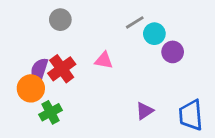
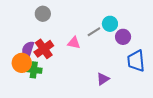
gray line: (135, 22) -> (94, 32), moved
green cross: (50, 112) -> (34, 70), moved, turned 35
blue trapezoid: (191, 115) -> (136, 61), moved

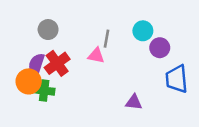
gray circle: (43, 14) -> (48, 30), moved
gray line: (94, 32) -> (107, 39), moved, turned -48
purple triangle: (103, 79) -> (134, 102), turned 40

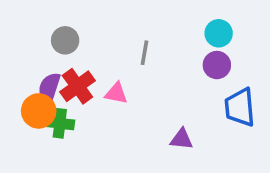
cyan circle: (143, 31) -> (219, 33), moved
pink triangle: (96, 55) -> (116, 93), moved

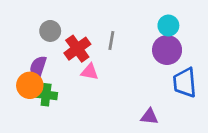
purple circle: (217, 65) -> (167, 50), size x1.4
red cross: (77, 86) -> (77, 49), moved
purple triangle: (182, 139) -> (149, 117), moved

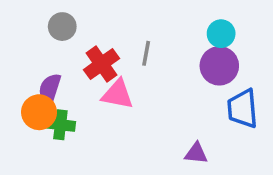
gray circle: (50, 31) -> (62, 27), moved
pink triangle: (90, 72) -> (118, 94), size x1.4

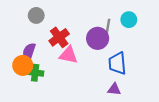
gray line: (146, 53) -> (108, 26), moved
purple circle: (219, 66) -> (98, 38), moved
blue trapezoid: (243, 109) -> (117, 63), moved

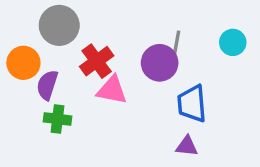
gray circle: (36, 15) -> (59, 25), size x1.5
cyan circle: (129, 20) -> (233, 42), moved
orange circle: (23, 65) -> (23, 63), moved

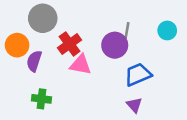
blue trapezoid: (192, 104) -> (138, 74), turned 72
green cross: (57, 119) -> (41, 99), moved
purple triangle: (187, 146) -> (134, 105), turned 42

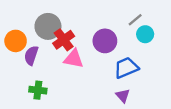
gray circle: (43, 18) -> (48, 26), moved
gray line: (127, 31) -> (135, 20), moved, turned 40
cyan circle: (167, 31) -> (145, 34), moved

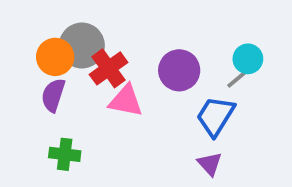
gray line: (135, 20) -> (238, 78), moved
orange circle: (16, 41) -> (55, 57), moved
blue trapezoid: (126, 68) -> (215, 116), turned -35

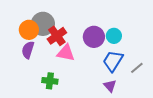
cyan circle: (248, 59) -> (114, 36), moved
gray line: (238, 78) -> (137, 68), moved
green cross: (65, 154) -> (50, 81), moved

